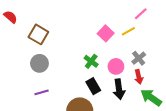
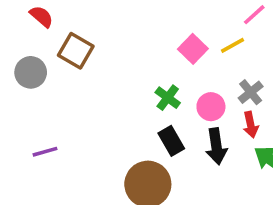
red semicircle: (11, 17) -> (41, 17), moved
gray circle: (39, 63) -> (31, 72), moved
purple line: (42, 92) -> (45, 152), moved

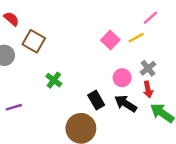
green cross: (168, 98) -> (54, 80), moved
black arrow: (216, 146) -> (126, 104), turned 130

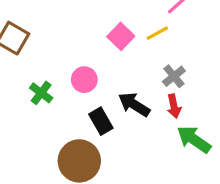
pink circle: (122, 78) -> (84, 80), moved
black arrow: (126, 104) -> (134, 104), moved

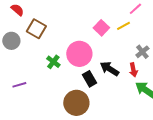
gray cross: (174, 76) -> (142, 52), moved
pink circle: (84, 80) -> (79, 54), size x1.6

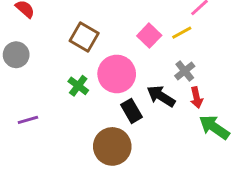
brown square: (36, 29) -> (84, 37), moved
gray cross: (142, 52) -> (185, 71), moved

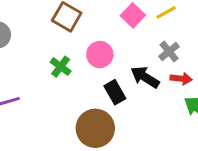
pink circle: (117, 74) -> (100, 54), size x0.7
red arrow: (197, 98) -> (181, 79), turned -72

